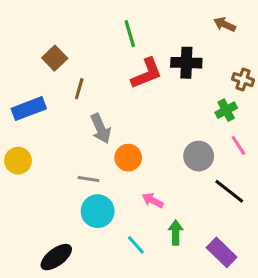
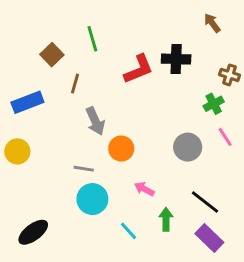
brown arrow: (225, 24) -> (212, 23), turned 30
green line: (130, 34) -> (92, 39), moved
black line: (229, 191) -> (205, 202), moved
black ellipse: (56, 257) -> (33, 232), moved

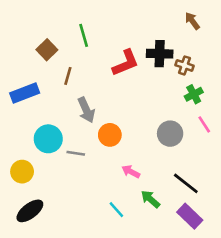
brown cross: (230, 75) -> (185, 65), moved
yellow circle: (17, 151) -> (22, 172), moved
cyan circle: (92, 199) -> (48, 139), moved
green arrow: (166, 219) -> (150, 199), turned -48

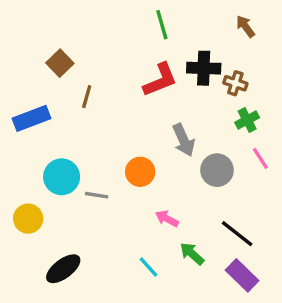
green line: (84, 35) -> (162, 25), moved
gray arrow: (86, 110) -> (184, 140), moved
black ellipse: (30, 211) -> (63, 269), moved

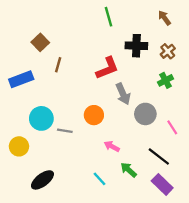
red L-shape: (160, 80) -> (107, 68), moved
brown cross: (235, 83) -> (168, 51), moved, turned 32
pink line: (260, 158) -> (172, 127), moved

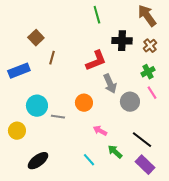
brown arrow: (164, 18) -> (147, 16), size x1.6
pink line: (172, 127) -> (152, 93), moved

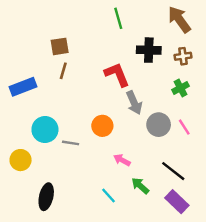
brown square: (36, 38) -> (60, 46), moved, turned 35
brown cross: (150, 46) -> (183, 56), turned 32
red L-shape: (96, 61) -> (117, 75), turned -90
pink line: (152, 93) -> (184, 127), moved
black ellipse: (38, 161) -> (46, 197), turned -40

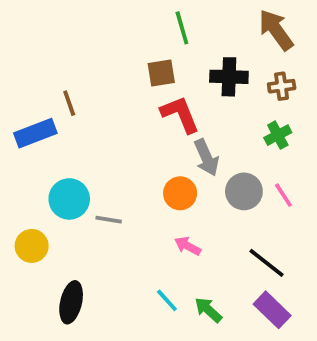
brown square: (60, 46) -> (161, 73), moved
brown line: (63, 71) -> (69, 103), moved, turned -35
orange circle: (102, 126) -> (180, 193), moved
green arrow: (140, 186) -> (208, 310), moved

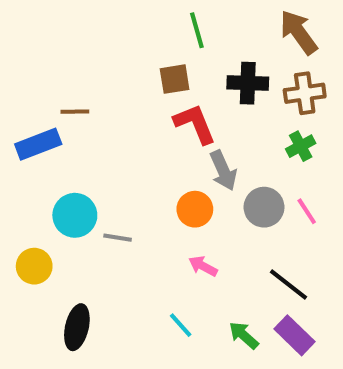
brown cross: (282, 86) -> (305, 93), size x1.4
brown line: (69, 103) -> (75, 112), turned -72
green arrow: (208, 310) -> (244, 335), moved

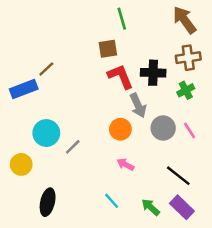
black cross: (248, 83) -> (153, 73), moved
brown line: (75, 112) -> (46, 69), turned -42
gray line: (118, 238) -> (73, 147), turned -54

